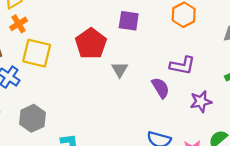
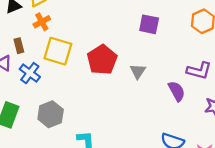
red pentagon: (91, 44) -> (102, 60), moved

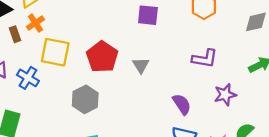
brown rectangle: (19, 46) -> (15, 34), moved
purple semicircle: (177, 91) -> (182, 104), moved
gray hexagon: (51, 114) -> (85, 99), moved

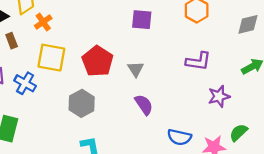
orange cross: (35, 23) -> (43, 22), moved
purple semicircle: (182, 104) -> (144, 105), moved

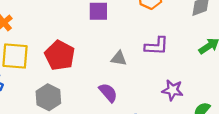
gray triangle: (136, 69) -> (119, 58), moved, turned -42
purple star: (219, 96) -> (173, 90), moved, turned 30

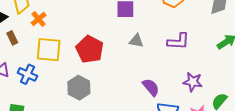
gray triangle: (119, 58) -> (136, 41), moved
purple semicircle: (108, 93) -> (151, 87), moved

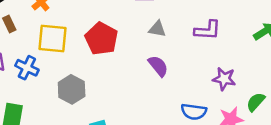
purple semicircle: (151, 87) -> (158, 66), moved
gray hexagon: (79, 88) -> (72, 89), moved

